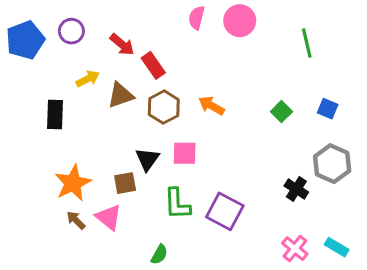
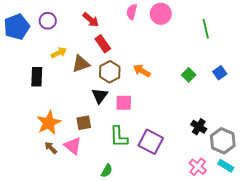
red arrow: (122, 45) -> (91, 20), moved
blue square: (328, 109) -> (220, 73), turned 32
black triangle: (147, 159) -> (100, 96), moved
gray hexagon: (332, 164) -> (223, 141), moved

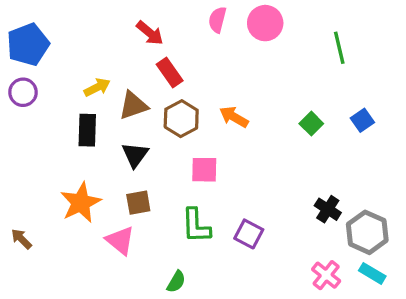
purple circle: (48, 21) -> (23, 92), moved
black rectangle: (37, 77) -> (87, 130), moved
black triangle: (100, 96) -> (135, 155), moved
purple square: (151, 142) -> (249, 234), size x0.7
brown arrow: (51, 148) -> (21, 239), moved

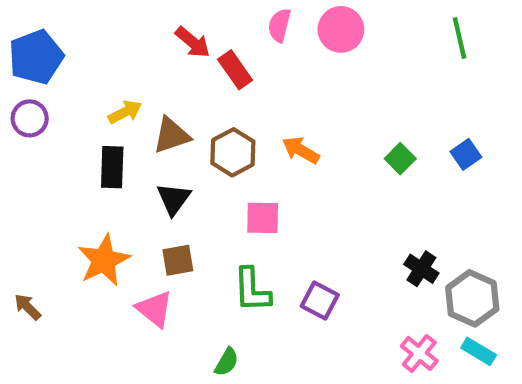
green line: (339, 48) -> (459, 38), moved
red rectangle: (170, 72) -> (235, 70), moved

